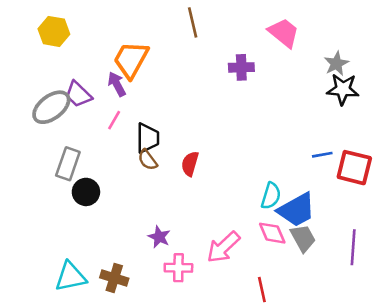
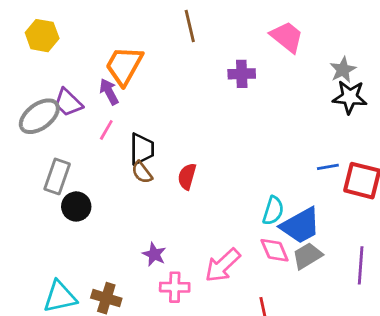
gray trapezoid: (303, 238) -> (307, 256), turned -92

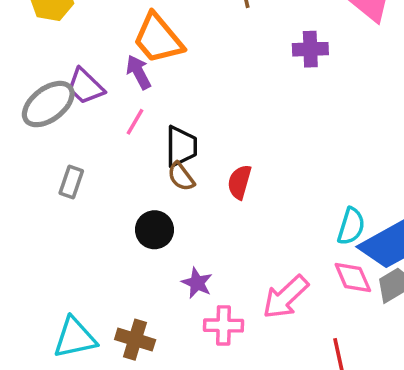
orange trapezoid: (124, 66) -> (158, 39), turned -69
gray rectangle: (57, 176) -> (71, 182), size x0.7
black circle: (76, 206) -> (154, 230), moved

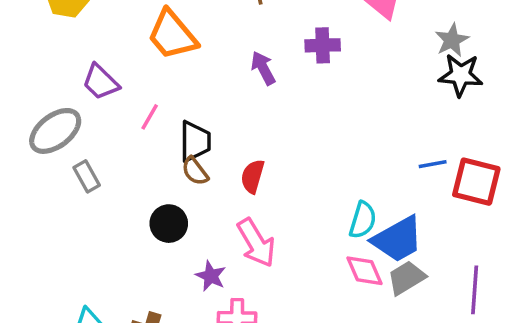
purple arrow: (139, 72) -> (263, 68), moved
gray ellipse: (48, 104) -> (55, 131), moved
gray rectangle: (71, 182) -> (87, 176), turned -48
pink arrow: (286, 297) -> (256, 243), moved, turned -78

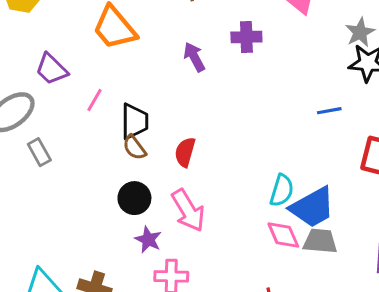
blue line: (433, 164) -> (329, 111), moved
black circle: (169, 224) -> (134, 198), moved
gray trapezoid: (406, 278) -> (320, 241), turned 36

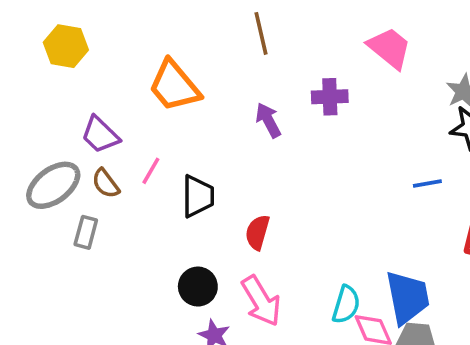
brown semicircle: (134, 147) -> (106, 183), moved
gray rectangle: (39, 152) -> (86, 232), turned 44
cyan semicircle: (282, 190) -> (346, 305), moved
blue trapezoid: (312, 207) -> (408, 297), turned -72

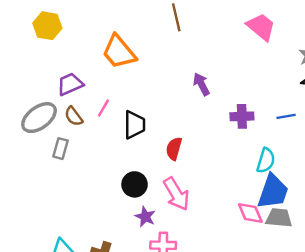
purple cross: (330, 97) -> (242, 116), moved
purple arrow: (268, 120) -> (201, 84), moved
purple trapezoid: (100, 135) -> (70, 84), turned 112
blue trapezoid: (408, 297) -> (273, 192), turned 30
cyan semicircle: (346, 305) -> (266, 161), moved

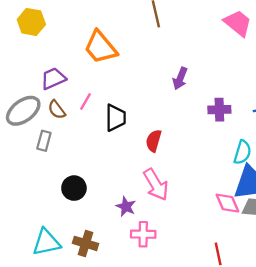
purple arrow: (201, 84) -> (180, 78), turned -130
black circle: (135, 184) -> (74, 188), moved

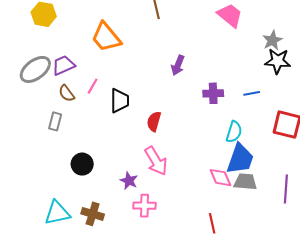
gray ellipse: (23, 111) -> (35, 69), moved

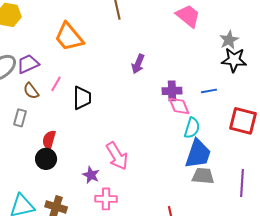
red semicircle: (154, 121) -> (49, 140), moved
pink diamond: (220, 178) -> (179, 106), moved

